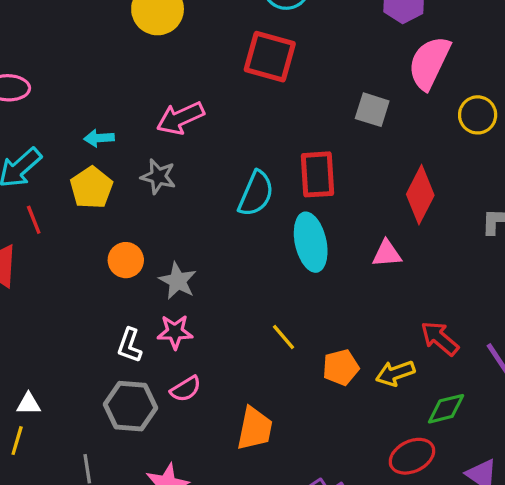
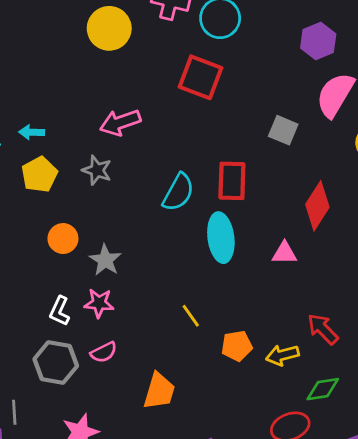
cyan arrow: (99, 138) -> (32, 132), moved

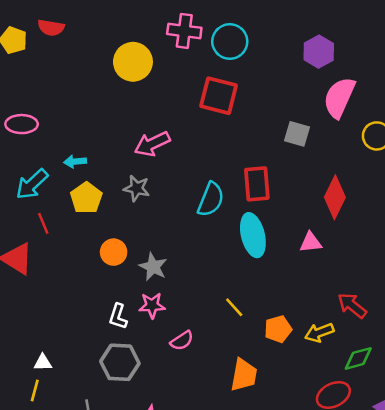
pink semicircle: (104, 352) -> (182, 341), moved
orange trapezoid: (159, 391) -> (244, 375), moved

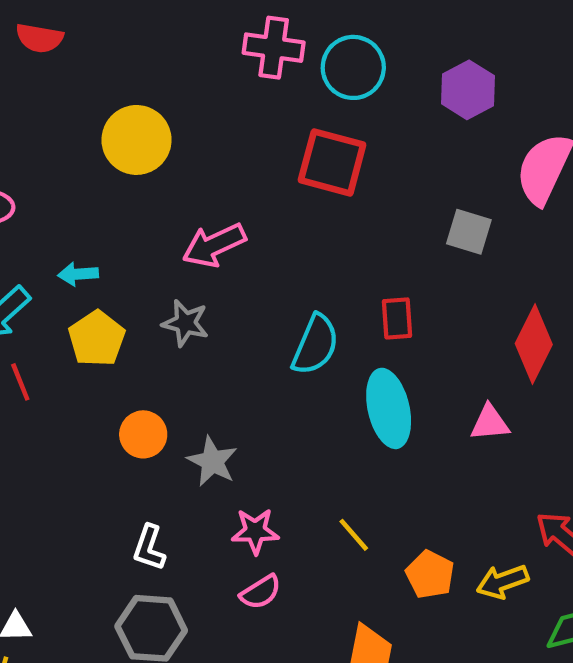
purple hexagon: (319, 52) -> (468, 90), moved
yellow circle: (133, 62) -> (137, 140), moved
red rectangle: (257, 184) -> (397, 318), size x0.7
pink star: (152, 305) -> (255, 531), moved
orange pentagon: (278, 329) -> (430, 574), turned -30

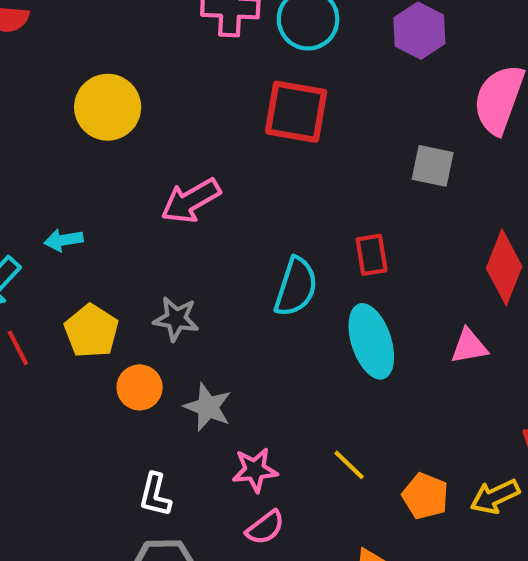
gray star: (185, 323) -> (176, 319), moved
yellow pentagon: (97, 339) -> (91, 331), moved

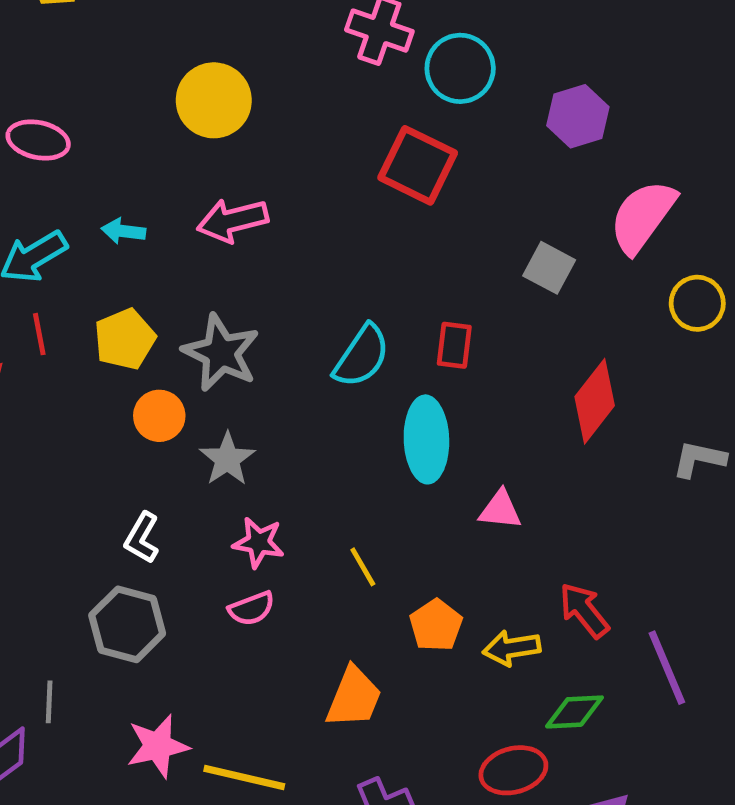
pink arrow: (191, 201) -> (233, 220), moved
gray star: (176, 319) -> (221, 353), size x1.5
pink triangle: (469, 346) -> (500, 510), moved

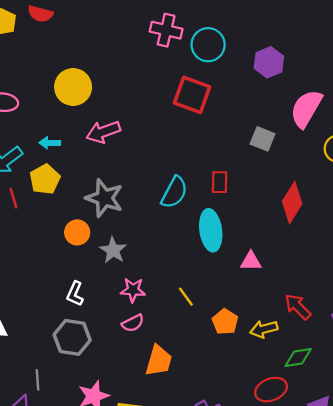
yellow circle: (214, 100) -> (73, 87), moved
yellow pentagon: (125, 339) -> (45, 179), moved
orange trapezoid: (354, 697) -> (159, 361), moved

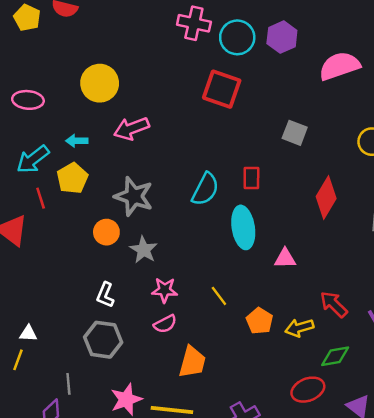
purple hexagon: (269, 62) -> (282, 37), moved
pink semicircle: (306, 109) -> (339, 66), moved, turned 42

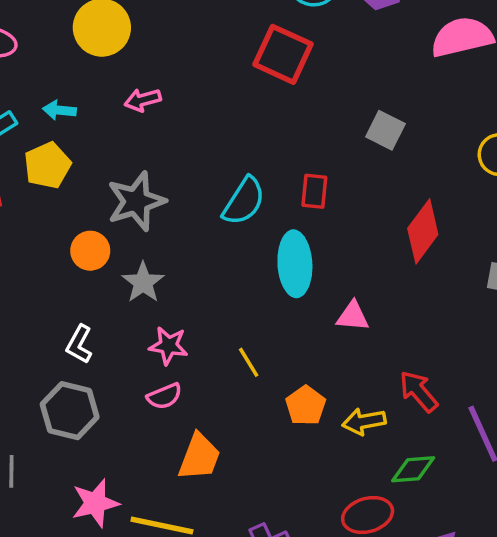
pink arrow: (131, 129) -> (143, 100), size x0.7
gray star: (134, 196) -> (136, 201), turned 30

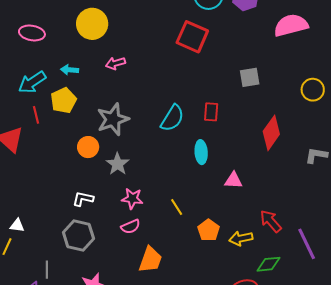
gray square: (385, 130) -> (250, 77), turned -35
cyan ellipse: (295, 264) -> (201, 152), size x0.7
white L-shape: (79, 344) -> (83, 199), turned 75

